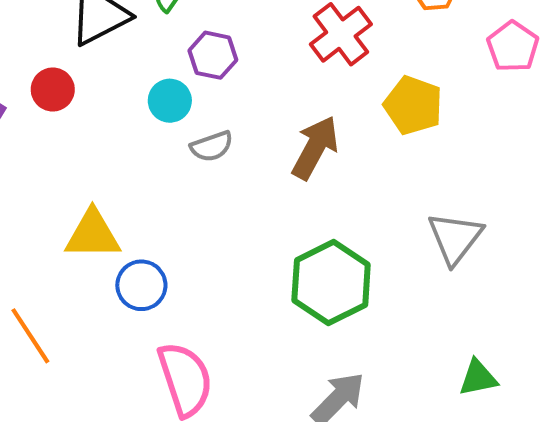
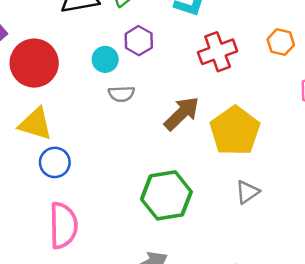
red circle: (53, 90) -> (34, 63), moved, size x1.8
yellow pentagon: (413, 105) -> (235, 131), moved, size x1.4
gray triangle: (455, 238) -> (247, 192), size x0.7

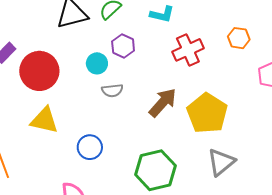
blue circle: (55, 162) -> (90, 147), moved
gray triangle: (247, 192) -> (221, 162), size x1.4

